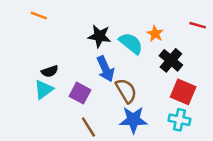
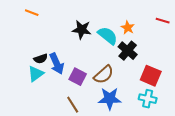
black cross: (171, 60) -> (128, 51), moved
blue arrow: (105, 69) -> (57, 64), moved
brown semicircle: (126, 91) -> (104, 75), turned 80
purple square: (80, 93) -> (78, 77), moved

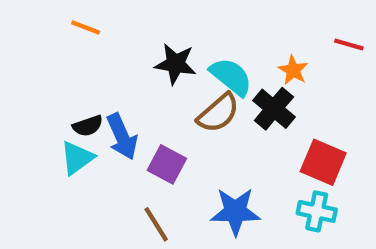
orange line: (32, 13) -> (86, 27), moved
orange star: (128, 28) -> (293, 70), moved
brown semicircle: (104, 75) -> (218, 113), moved

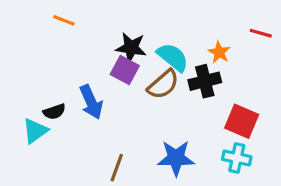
black cross: (274, 109) -> (205, 81), turned 36
black semicircle: (88, 126) -> (54, 112), moved
cyan triangle: (77, 158) -> (35, 131), moved
purple square: (167, 164) -> (125, 70), moved
brown line: (156, 224) -> (117, 168), turned 52

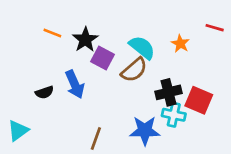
orange line: (64, 20) -> (52, 33), moved
black star: (131, 48) -> (85, 40), moved, turned 30
black cross: (205, 81) -> (168, 92), moved
cyan triangle: (35, 131) -> (18, 131), moved
cyan cross: (237, 158) -> (174, 115), moved

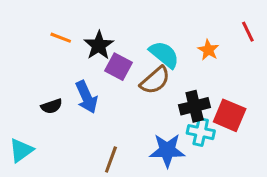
red line: (215, 28) -> (248, 32), turned 48

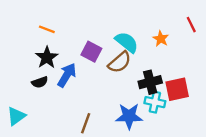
black star: (99, 45) -> (47, 57), moved
blue arrow: (87, 97) -> (67, 75), turned -125
red square: (230, 115) -> (177, 89), turned -35

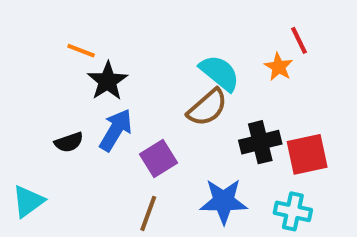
red line: (191, 25) -> (299, 40), moved
purple square: (91, 52) -> (158, 158), moved, turned 30
black star: (47, 57) -> (108, 81), moved
cyan cross: (155, 102) -> (293, 211), moved

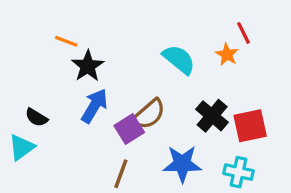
brown semicircle: (207, 108) -> (149, 114), moved
black semicircle: (69, 142) -> (36, 117), moved, turned 50
black cross: (260, 142) -> (212, 116), turned -36
cyan triangle: (28, 201) -> (21, 147), moved

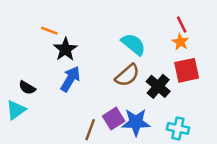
orange star: (227, 54) -> (180, 42), moved
brown semicircle: (149, 114) -> (127, 75), moved
red square: (250, 126) -> (187, 70), moved
purple square: (129, 129) -> (114, 119), moved

